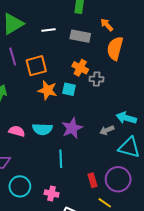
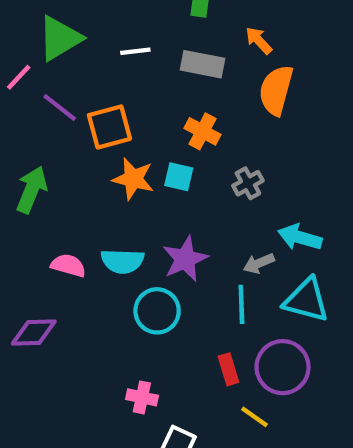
purple line: (13, 57) -> (60, 107), turned -36
gray cross: (97, 79) -> (248, 183), moved, turned -32
cyan line: (61, 159) -> (241, 304), moved
cyan circle: (20, 186) -> (157, 311), moved

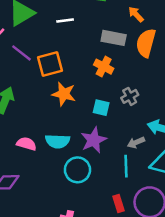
gray rectangle: (203, 64) -> (114, 38), moved
cyan square: (179, 177) -> (101, 108), moved

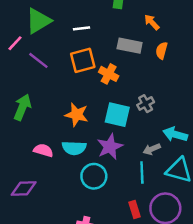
orange semicircle: (146, 43) -> (162, 51), size x0.6
orange square: (50, 64) -> (83, 60), moved
orange cross: (104, 67) -> (109, 74), moved
orange star: (64, 94) -> (77, 115), moved
cyan square: (101, 108) -> (117, 115), size x1.5

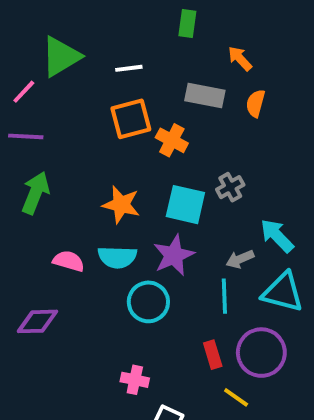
purple line: (38, 60) -> (26, 136), moved, turned -35
cyan arrow: (175, 134) -> (277, 236), turned 30

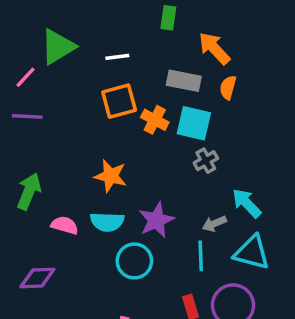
orange arrow: (240, 59) -> (214, 48), size x1.5
green arrow: (35, 193) -> (29, 191), moved
cyan square: (185, 205) -> (194, 123), moved

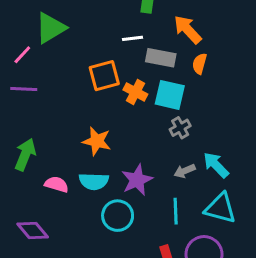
white line: (117, 57) -> (132, 38), moved
gray arrow: (214, 224) -> (185, 171), moved
purple diamond: (37, 278) -> (33, 231), turned 52

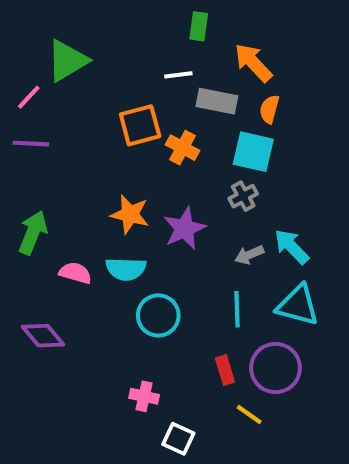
cyan square: (170, 95) -> (253, 152), moved
purple star: (137, 180) -> (185, 228), moved

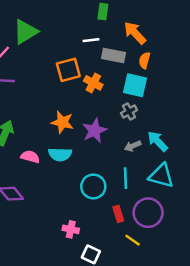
cyan circle: (158, 315) -> (93, 186), moved

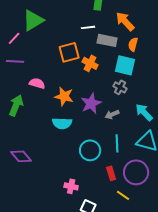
gray cross: (129, 112) -> (120, 87), turned -32
gray arrow: (133, 146) -> (112, 114), moved
pink semicircle: (30, 157) -> (37, 83), moved

